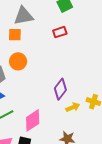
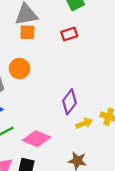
orange square: (15, 35) -> (27, 32), moved
pink diamond: (33, 120) -> (37, 139), turned 55

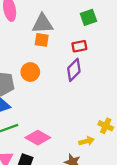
purple diamond: (69, 102) -> (74, 70), moved
yellow arrow: (84, 123) -> (87, 141), moved

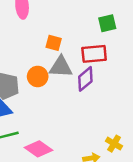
gray triangle: (43, 24) -> (61, 67), moved
red rectangle: (79, 46) -> (94, 54), size x1.5

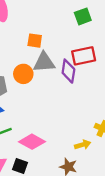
red rectangle: (94, 54) -> (84, 56), moved
purple diamond: (85, 79) -> (68, 71), turned -35

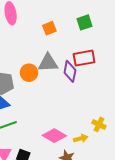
orange square: (35, 41) -> (49, 28), moved, turned -32
pink diamond: (32, 142) -> (54, 136), moved

